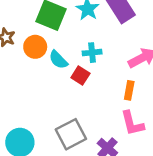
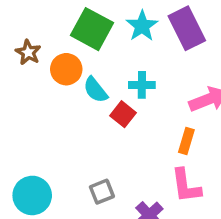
gray square: (71, 134) -> (102, 192), size x0.6

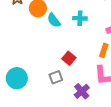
red square: (123, 114) -> (69, 58), moved

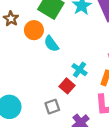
cyan cross: (80, 18) -> (79, 70), moved, turned 32

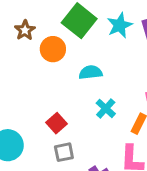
cyan semicircle: (51, 44) -> (91, 72), moved, turned 112
red square: (67, 86) -> (57, 123), moved

